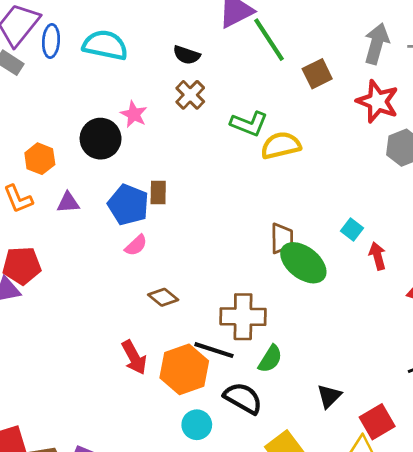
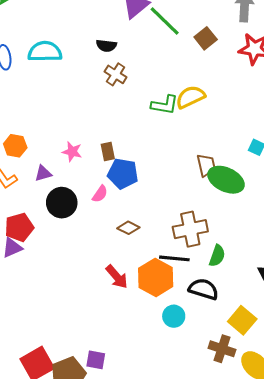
pink star: (134, 114) -> (72, 152), moved
green L-shape: (249, 124) -> (165, 105), moved
black circle: (101, 139) -> (62, 203), moved
blue pentagon: (128, 205) -> (123, 174), moved

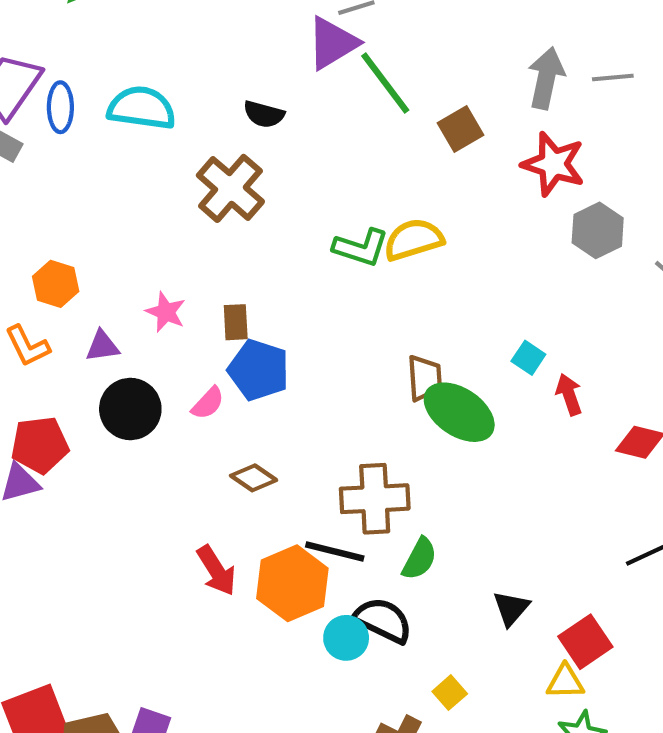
brown cross: (116, 74) -> (230, 188), moved, size x1.5
cyan circle: (174, 316) -> (346, 638), moved
yellow square: (242, 320) -> (450, 693), size x0.6

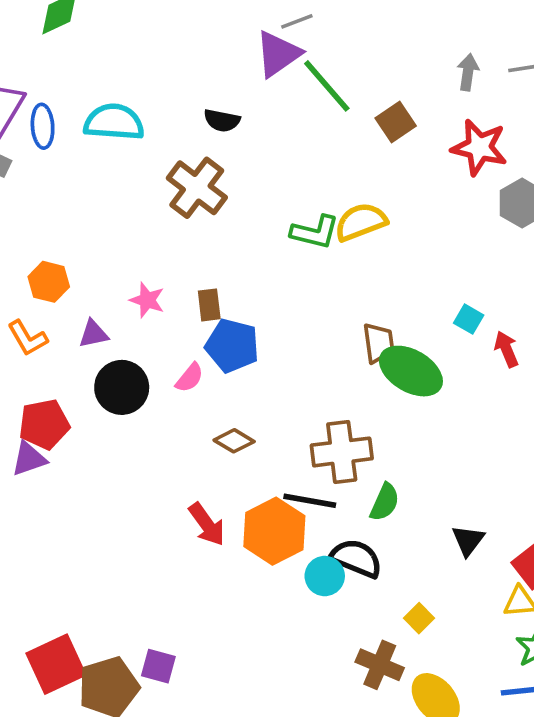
gray arrow: (546, 78) -> (468, 72), size x0.7

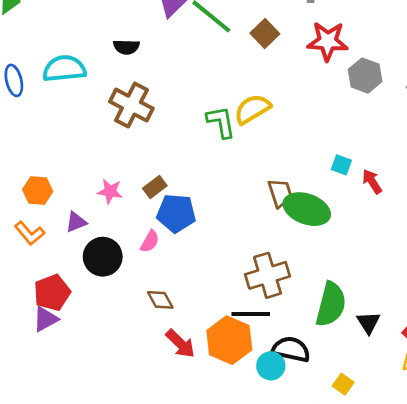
black semicircle: (222, 121) -> (126, 47), moved
green L-shape: (315, 232) -> (221, 122), turned -104
brown rectangle: (209, 305) -> (155, 187), turned 70
brown diamond: (234, 441) -> (160, 300), moved, turned 40
green semicircle: (385, 502) -> (331, 304), moved, size x1.6

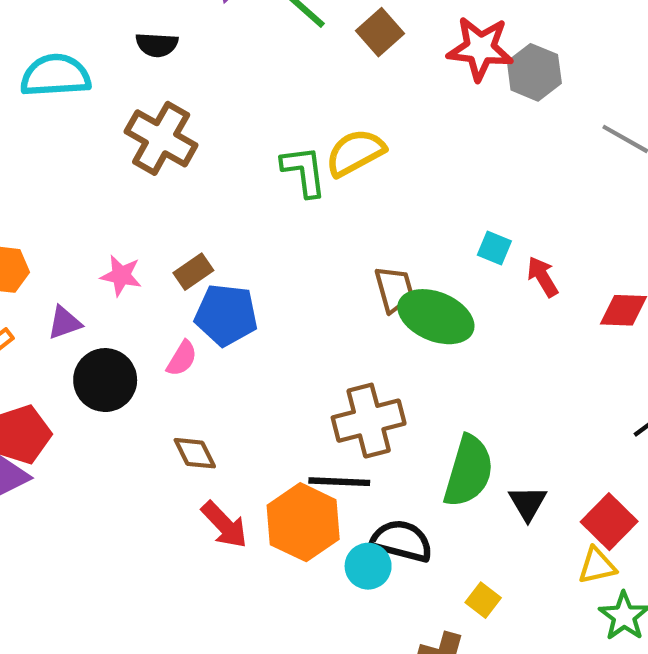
gray hexagon: (365, 76) -> (534, 72), moved

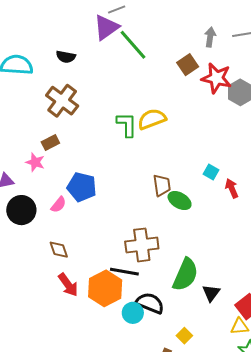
brown square: (380, 32) -> (188, 65), moved
brown rectangle: (193, 272) -> (50, 142), moved
green ellipse: (436, 317) -> (180, 201), size x0.7

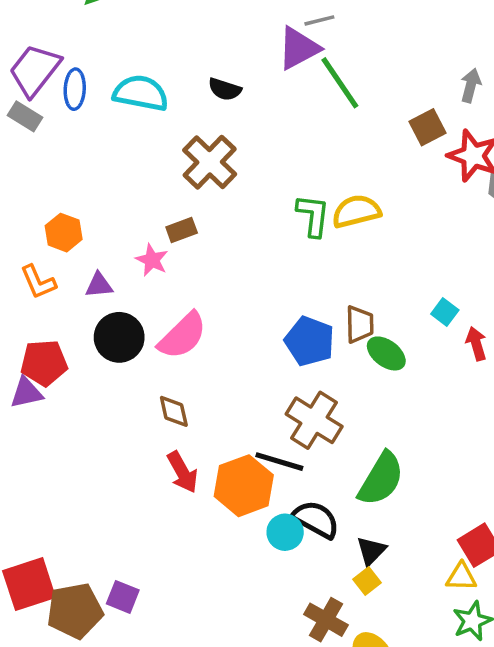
blue pentagon: (82, 187) -> (310, 341), moved
pink semicircle: (58, 205) -> (182, 336), size x1.8
brown cross: (142, 245) -> (314, 420), turned 32
black triangle: (211, 293) -> (371, 551), moved

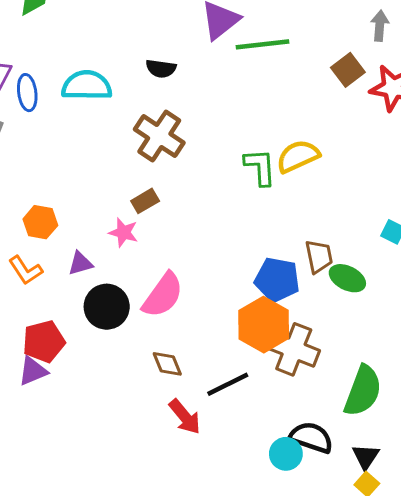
green line: (340, 83) -> (263, 44), turned -52
black line: (279, 462) -> (228, 384), moved, turned -33
orange hexagon: (244, 486) -> (264, 325), moved

